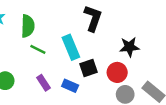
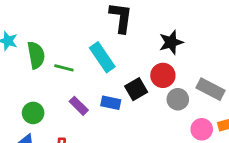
green semicircle: (28, 26) -> (36, 55), moved
black square: (88, 68) -> (136, 89), moved

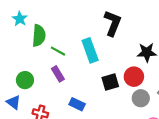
blue rectangle: (111, 103) -> (77, 104), moved
purple rectangle: (79, 106) -> (58, 74), moved

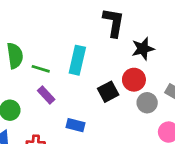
black L-shape: (113, 23) -> (114, 23), moved
cyan rectangle: (90, 50) -> (77, 60), turned 45

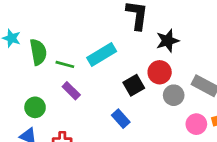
cyan rectangle: (77, 60) -> (102, 55), turned 48
blue rectangle: (76, 125) -> (121, 119), moved, turned 36

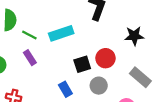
black star: (168, 41) -> (134, 36), moved
gray circle: (174, 95) -> (99, 86), moved

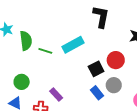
purple rectangle: (30, 58) -> (56, 95), moved
blue rectangle: (65, 89) -> (97, 93), moved

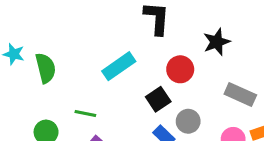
green line: (45, 51) -> (85, 114), moved
red circle: (116, 60) -> (180, 69), moved

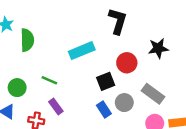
gray rectangle: (240, 94) -> (153, 94), moved

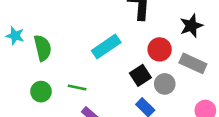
green circle: (17, 88) -> (41, 92), moved
gray rectangle: (153, 94) -> (193, 63), moved
gray circle: (124, 103) -> (165, 84), moved

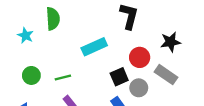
cyan star: (15, 36) -> (25, 35), moved
green semicircle: (43, 48) -> (53, 19), moved
green line: (77, 88) -> (63, 78), turned -35

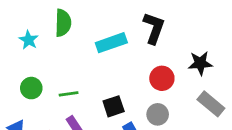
cyan rectangle: (94, 47) -> (111, 43), moved
gray rectangle: (166, 75) -> (211, 104), moved
black square: (119, 77) -> (114, 106), moved

